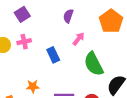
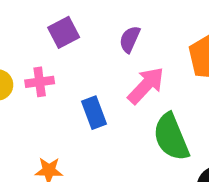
purple square: (22, 14) -> (64, 32), moved
pink arrow: (79, 39) -> (146, 85), size x1.5

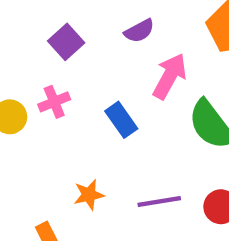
purple semicircle: (130, 39) -> (139, 31), turned -128

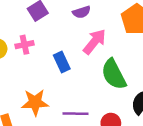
orange star: (89, 195) -> (35, 102), size x1.5

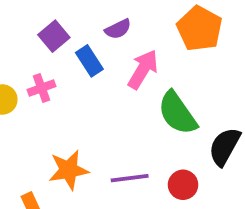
blue rectangle: (62, 62) -> (89, 61), moved

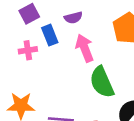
pink arrow: (143, 69) -> (85, 48), turned -64
pink cross: (42, 88) -> (28, 50), moved

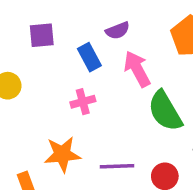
purple square: (29, 14) -> (42, 35), moved, turned 30
pink cross: (28, 50) -> (83, 102), moved

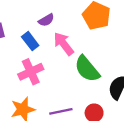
pink cross: (83, 102) -> (31, 72), size x1.5

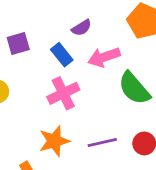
pink arrow: (64, 44) -> (104, 57), turned -70

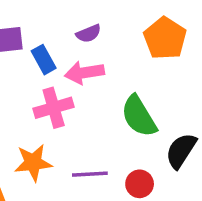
blue rectangle: (62, 55) -> (44, 60), moved
pink arrow: (104, 57) -> (84, 73), moved

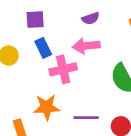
blue rectangle: (44, 60) -> (43, 48), moved

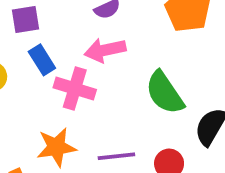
pink cross: (63, 69) -> (75, 89), turned 36

